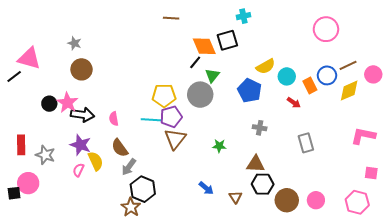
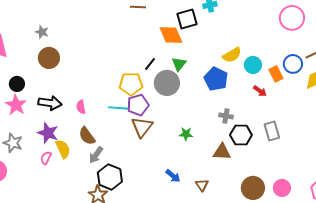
black square: (227, 40) -> (187, 19), moved
black line: (195, 62) -> (150, 64), moved
pink star: (67, 103) -> (16, 105), moved
black circle: (49, 104) -> (17, 84), moved
black hexagon: (263, 184) -> (241, 135), moved

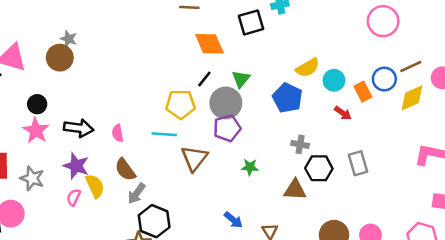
orange diamond: (171, 35) -> (209, 44), moved
brown circle: (49, 58) -> (60, 58), moved
purple pentagon: (138, 105) -> (227, 128), moved

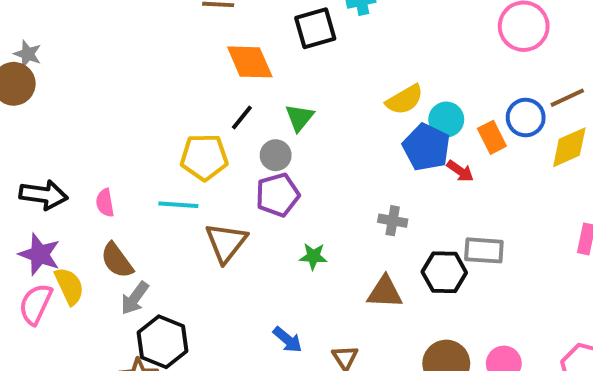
blue pentagon: (287, 98) -> (426, 147), moved
gray circle: (226, 103) -> (276, 155), size x0.6
gray rectangle: (358, 163) -> (484, 250), turned -70
black hexagon: (319, 168) -> (444, 272), moved
pink semicircle: (74, 197) -> (36, 304), size x1.5

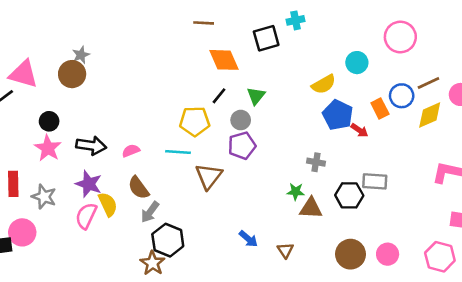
gray star: (28, 54) -> (81, 55), turned 30
cyan circle: (446, 119) -> (357, 63), moved
pink semicircle: (105, 203) -> (131, 151), turned 78
green star: (313, 256) -> (296, 192), moved

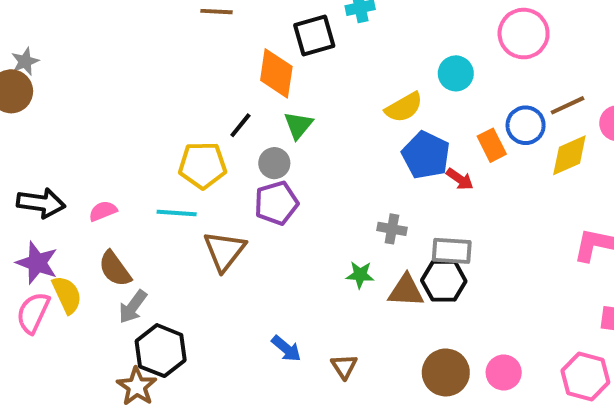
orange diamond: (224, 60) -> (276, 73), moved, turned 32
gray rectangle: (375, 181) -> (452, 251), moved
brown triangle: (311, 208) -> (406, 291), moved

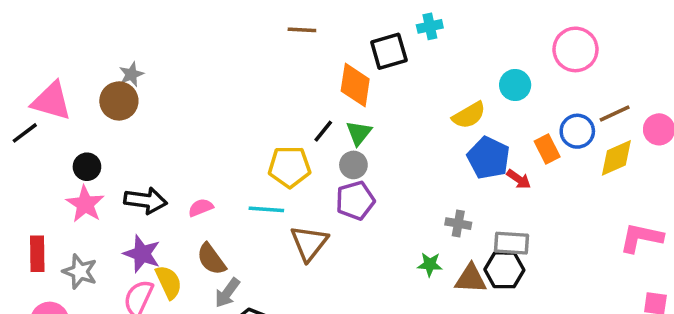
green triangle: (298, 125) -> (359, 133), moved

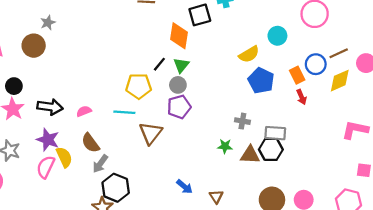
gray star: (131, 74) -> (48, 23), moved
red arrow: (519, 179) -> (301, 97), moved, turned 32

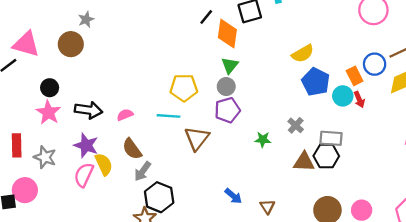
cyan circle: (277, 36) -> (343, 96), moved
black line: (159, 64) -> (206, 17), moved
gray cross: (242, 121) -> (296, 125), turned 32
green star: (225, 146) -> (263, 140), moved

